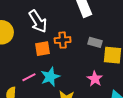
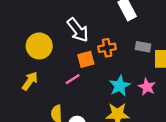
pink line: (29, 77) -> (73, 79), moved
cyan star: (50, 77) -> (120, 86), moved

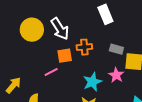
yellow circle: (39, 46) -> (32, 30), moved
yellow arrow: (30, 81) -> (13, 85), moved
pink star: (147, 87) -> (116, 75), moved

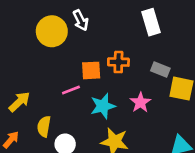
white arrow: (60, 29) -> (81, 20), moved, size x0.7
pink star: (116, 75) -> (140, 102), moved
cyan star: (92, 82) -> (103, 106), moved

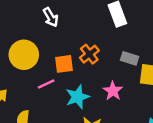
yellow circle: (52, 31) -> (24, 55), moved
orange cross: (118, 62) -> (89, 54), turned -36

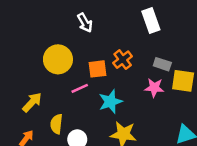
pink star: (113, 91) -> (154, 88), moved, turned -30

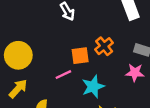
yellow circle: (58, 59) -> (18, 55), moved

